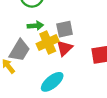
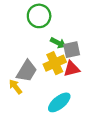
green arrow: (35, 26) -> (58, 43), moved, turned 32
red triangle: (65, 48) -> (72, 69), turned 30

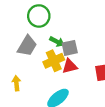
gray trapezoid: (27, 71) -> (27, 46), moved
yellow arrow: (15, 87) -> (16, 83), turned 32

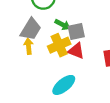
red triangle: (70, 66) -> (76, 51), turned 35
yellow arrow: (16, 83) -> (28, 46), moved

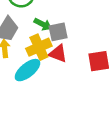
cyan ellipse: (64, 85) -> (27, 70), moved

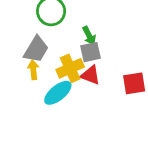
green arrow: (43, 24) -> (89, 36), moved, turned 36

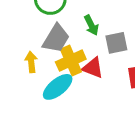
gray trapezoid: (36, 49) -> (56, 38), moved
gray square: (90, 52) -> (116, 43), moved

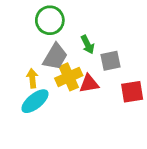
red triangle: (93, 68) -> (89, 84), turned -30
cyan ellipse: (58, 87) -> (35, 101), moved

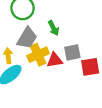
gray square: (111, 61) -> (72, 52), moved

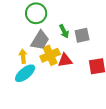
gray square: (72, 52) -> (82, 35), moved

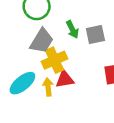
yellow arrow: (23, 56) -> (48, 87), moved
red triangle: (65, 60) -> (65, 79), moved

